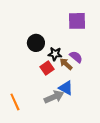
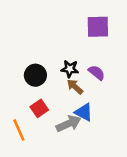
black circle: (36, 43) -> (35, 75), moved
brown arrow: (66, 64) -> (75, 87), moved
red square: (47, 68) -> (39, 108), moved

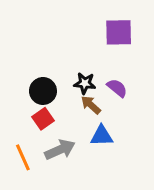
red square: (39, 108) -> (43, 119), moved
blue triangle: (84, 112) -> (102, 136), turned -30
gray arrow: (69, 124) -> (60, 150), moved

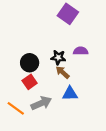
purple square: (119, 32) -> (68, 14), moved, turned 36
purple semicircle: (117, 88) -> (81, 51), moved, turned -40
orange line: (23, 157) -> (16, 108), turned -30

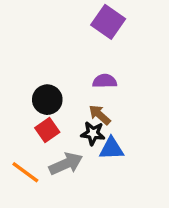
purple semicircle: (81, 51) -> (105, 81), moved
black star: (58, 57) -> (93, 133), moved

